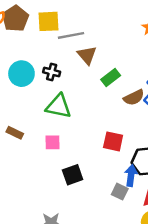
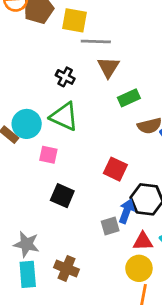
cyan circle: (21, 74) -> (27, 124), moved
black square: (73, 175) -> (62, 196), turned 30
gray square: (120, 192) -> (110, 226), turned 35

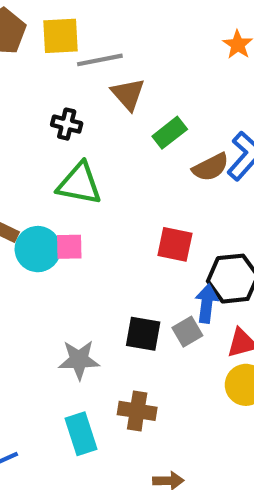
cyan circle: (27, 124) -> (38, 249), moved
black square: (62, 196) -> (143, 334), moved
gray star: (26, 244) -> (79, 360), moved

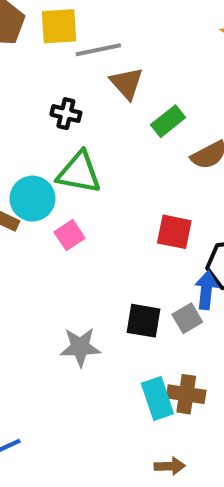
pink square: (69, 247) -> (70, 235), turned -32
cyan circle: (38, 249) -> (32, 199), moved
brown cross: (137, 411) -> (186, 394), moved
cyan rectangle: (81, 434) -> (157, 399), moved

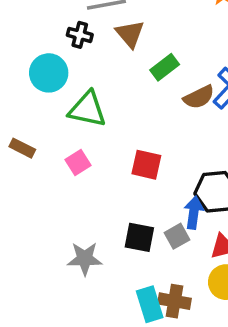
black cross: (66, 114) -> (80, 35), moved
cyan circle: (32, 199) -> (49, 73), moved
red square: (174, 232) -> (146, 165), moved

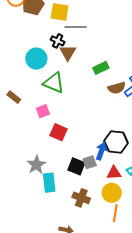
brown triangle: (130, 34) -> (68, 53), moved
red square: (146, 165) -> (59, 132), moved
black square: (139, 237) -> (76, 166), moved
gray star: (85, 259) -> (36, 165), turned 30
cyan rectangle: (150, 304) -> (49, 183), moved

